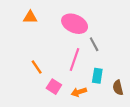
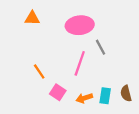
pink ellipse: (75, 24) -> (80, 25), turned -30
cyan rectangle: (97, 76) -> (105, 96), moved

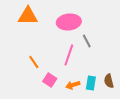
orange triangle: (32, 18) -> (28, 16), size x1.5

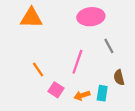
pink ellipse: (69, 22) -> (91, 17), moved
gray line: (87, 41) -> (109, 46), moved
brown semicircle: (109, 81) -> (119, 77), moved

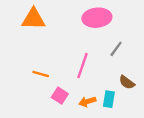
gray line: (109, 46) -> (116, 49), turned 64
orange line: (38, 70) -> (41, 74), turned -40
brown semicircle: (119, 77) -> (127, 82), turned -40

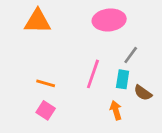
pink square: (60, 96) -> (46, 110), moved
cyan rectangle: (109, 99) -> (123, 79), moved
orange arrow: (87, 102) -> (116, 110), moved, turned 91

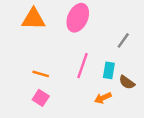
pink ellipse: (109, 20) -> (78, 18), moved, turned -60
gray line: (131, 55) -> (123, 40), moved
orange arrow: (116, 110) -> (103, 98), turned -98

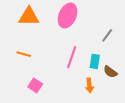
orange line: (41, 74) -> (24, 54), moved
orange arrow: (103, 98) -> (89, 85), turned -72

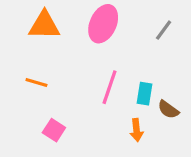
gray line: (107, 35) -> (164, 30), moved

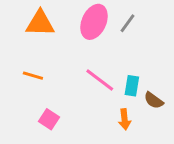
gray line: (164, 30) -> (127, 23), moved
pink line: (110, 87) -> (100, 80), turned -72

